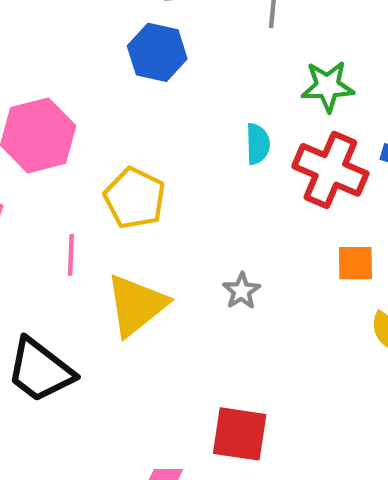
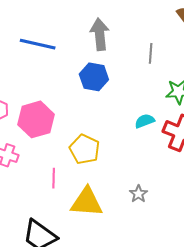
cyan semicircle: (258, 144) -> (145, 121), turned -108
yellow triangle: (136, 305) -> (87, 202), turned 44

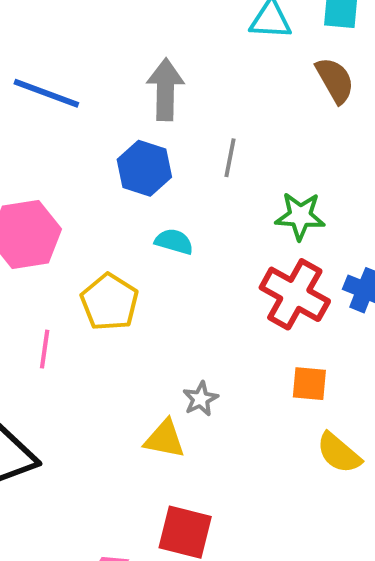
gray line: (151, 53) -> (230, 158), moved
cyan semicircle: (145, 121) -> (174, 242), moved, turned 30
yellow triangle: (87, 202) -> (165, 439), moved, size x0.7

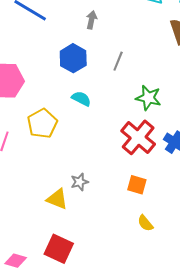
gray arrow: (165, 89) -> (92, 20), size x0.6
yellow semicircle: (339, 453) -> (145, 223), size x0.7

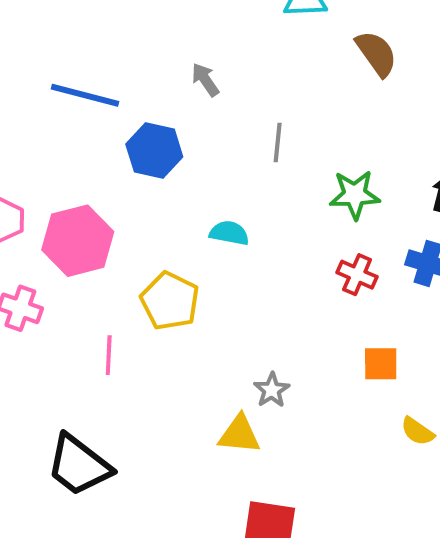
gray arrow: (92, 20) -> (205, 80), turned -30
blue hexagon: (73, 58) -> (154, 150), moved
red cross: (138, 137) -> (357, 275), size x0.6

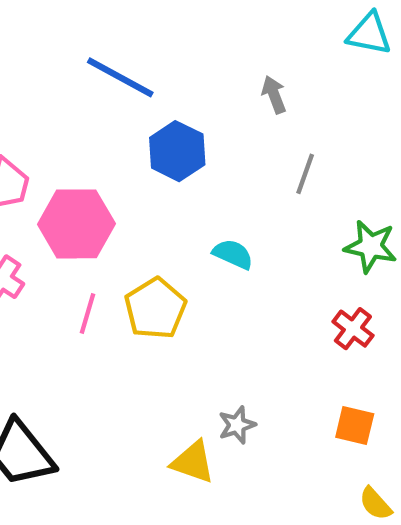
gray arrow: (205, 80) -> (274, 95), moved
pink line: (109, 355) -> (87, 314), moved

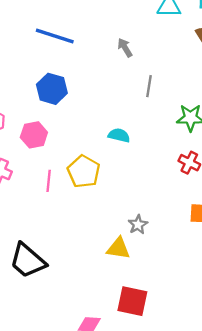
blue line: (120, 77) -> (55, 36), moved
blue hexagon: (177, 151) -> (52, 89), moved
pink hexagon: (76, 224) -> (34, 135), size x0.7

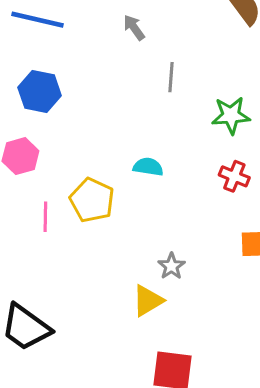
cyan semicircle: (119, 135) -> (148, 167), moved
yellow triangle: (118, 248) -> (148, 301), turned -35

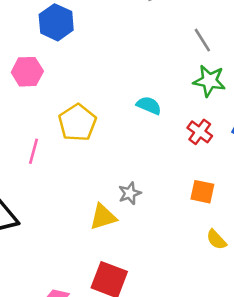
gray line: (171, 77) -> (202, 40), moved, turned -50
cyan semicircle: (148, 167) -> (149, 105), moved
pink line: (45, 217) -> (33, 151), moved

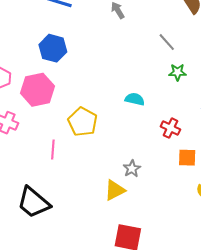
pink hexagon: (27, 72) -> (37, 90), size x1.4
green star: (209, 81) -> (177, 72), size x0.7
red cross: (200, 132) -> (170, 128), moved

